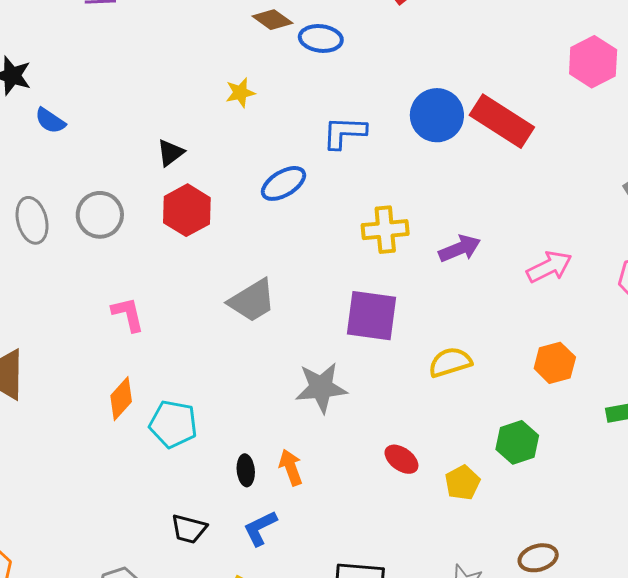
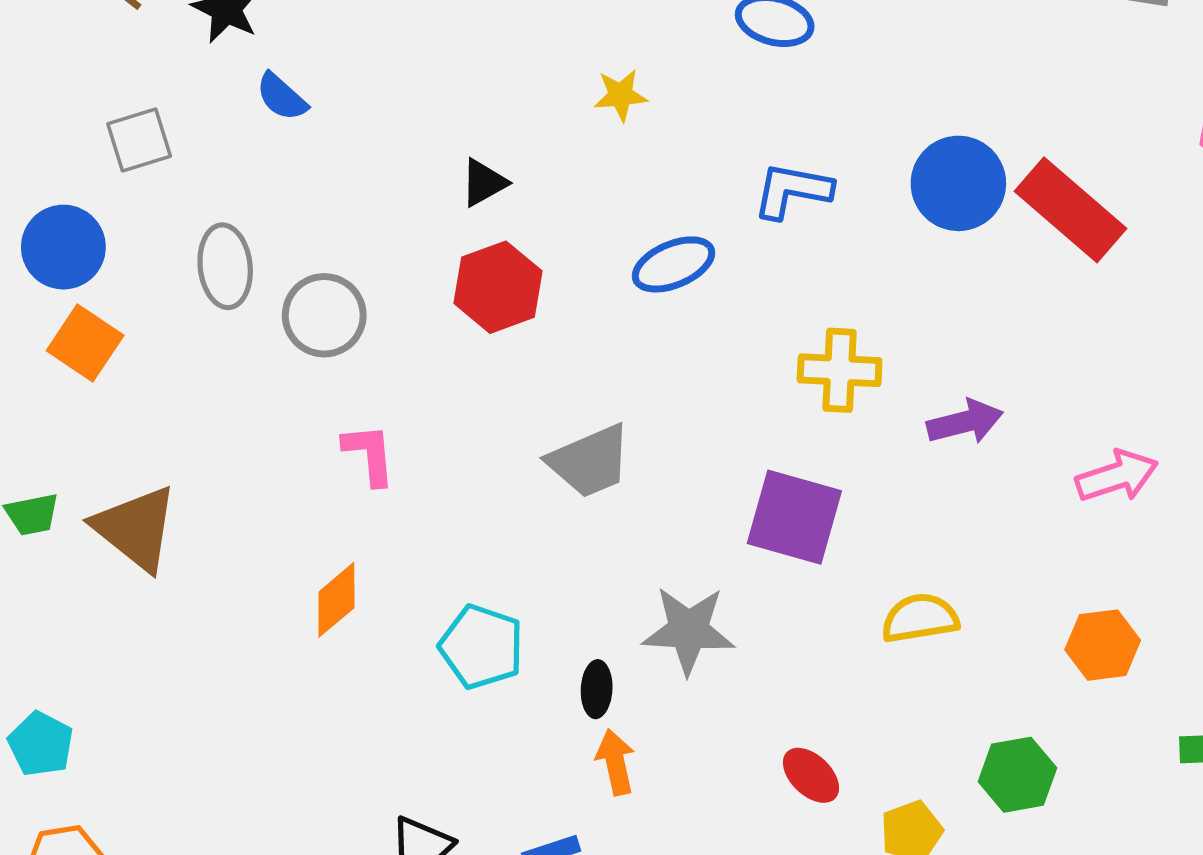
gray circle: (100, 215) -> (324, 315), moved
cyan pentagon: (173, 424) -> (481, 647), moved
black ellipse: (246, 470) -> (597, 689), moved

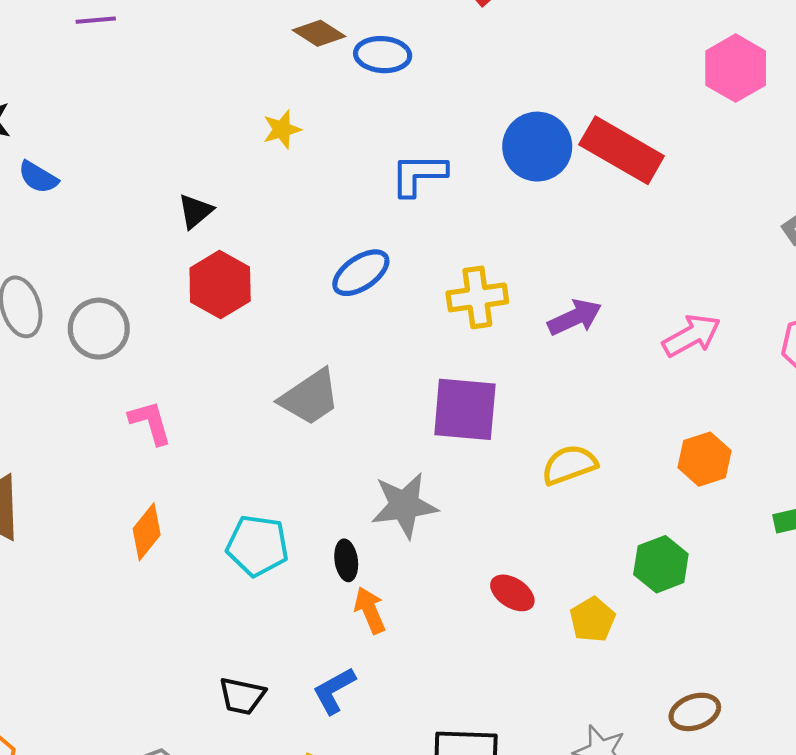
blue ellipse: (673, 264) -> (361, 273), moved

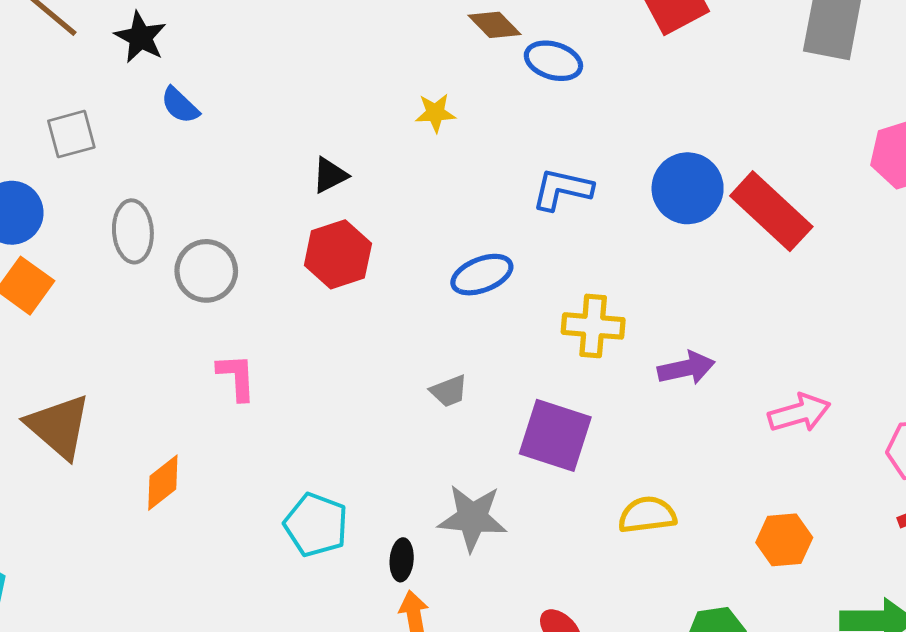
gray trapezoid: (310, 397) -> (449, 391), moved, size x0.6
orange diamond: (147, 532) -> (163, 483), moved

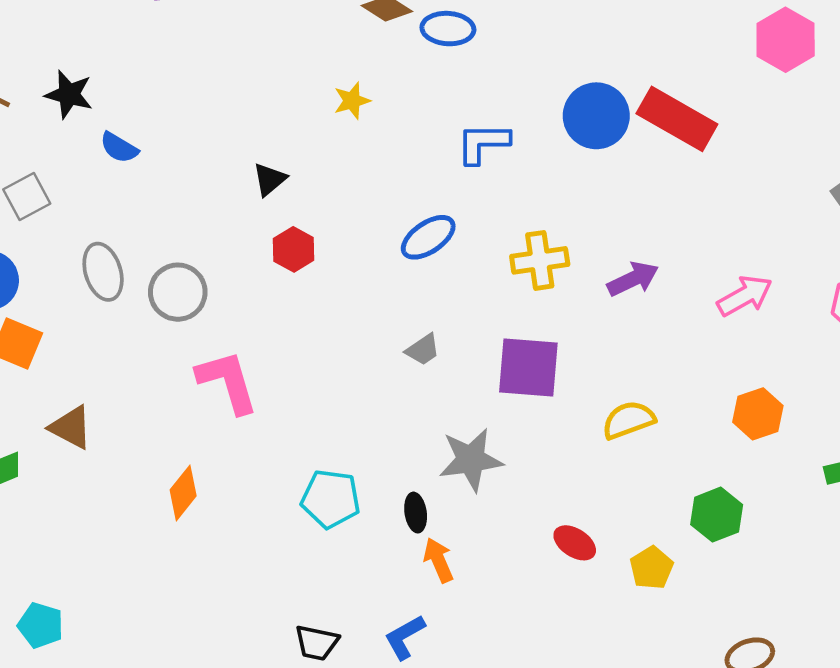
red hexagon: (338, 254) -> (294, 249), size x0.7
pink L-shape: (237, 377) -> (228, 382), size x1.5
brown triangle: (59, 426) -> (71, 427), moved, size x0.7

